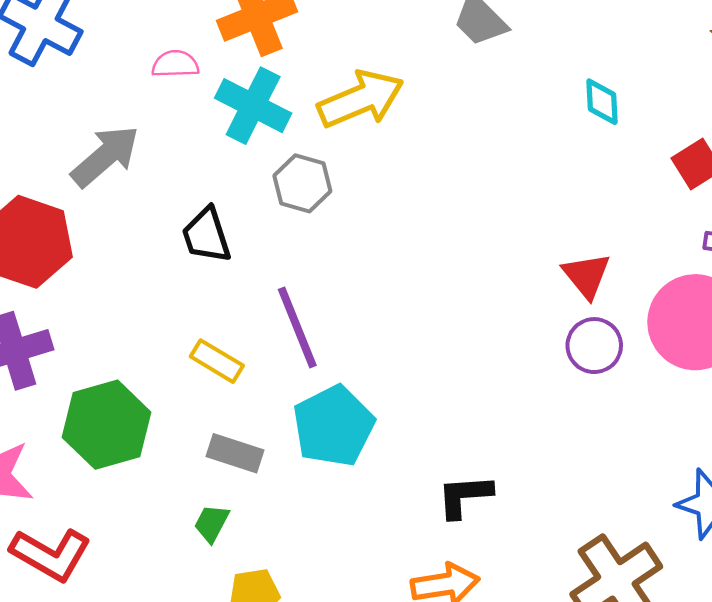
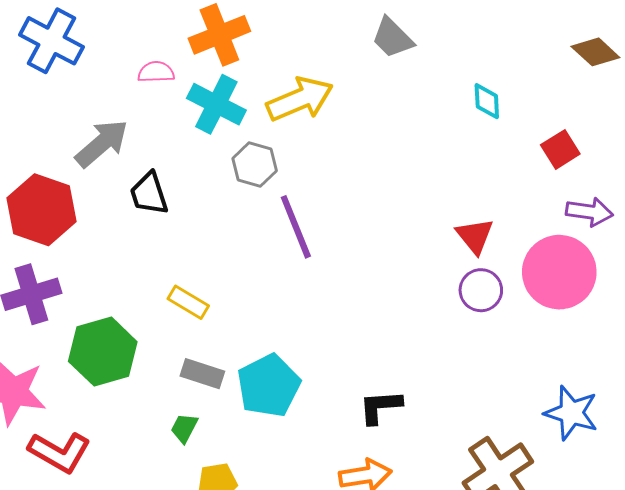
black trapezoid: (206, 235) -> (149, 194), moved
purple line: (297, 327) -> (296, 227), moved
cyan pentagon: (334, 426) -> (269, 386), moved

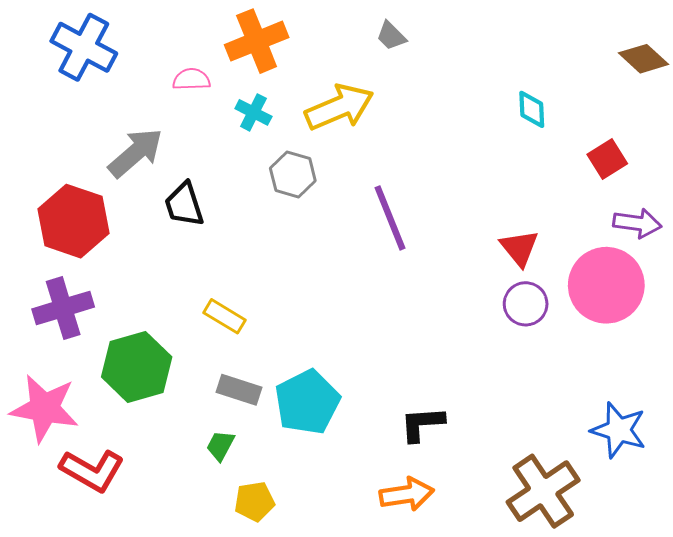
gray trapezoid: (392, 38) -> (391, 36), moved, size x0.7
cyan cross: (216, 104) -> (253, 112), size x0.6
purple line: (296, 227) -> (390, 218), moved

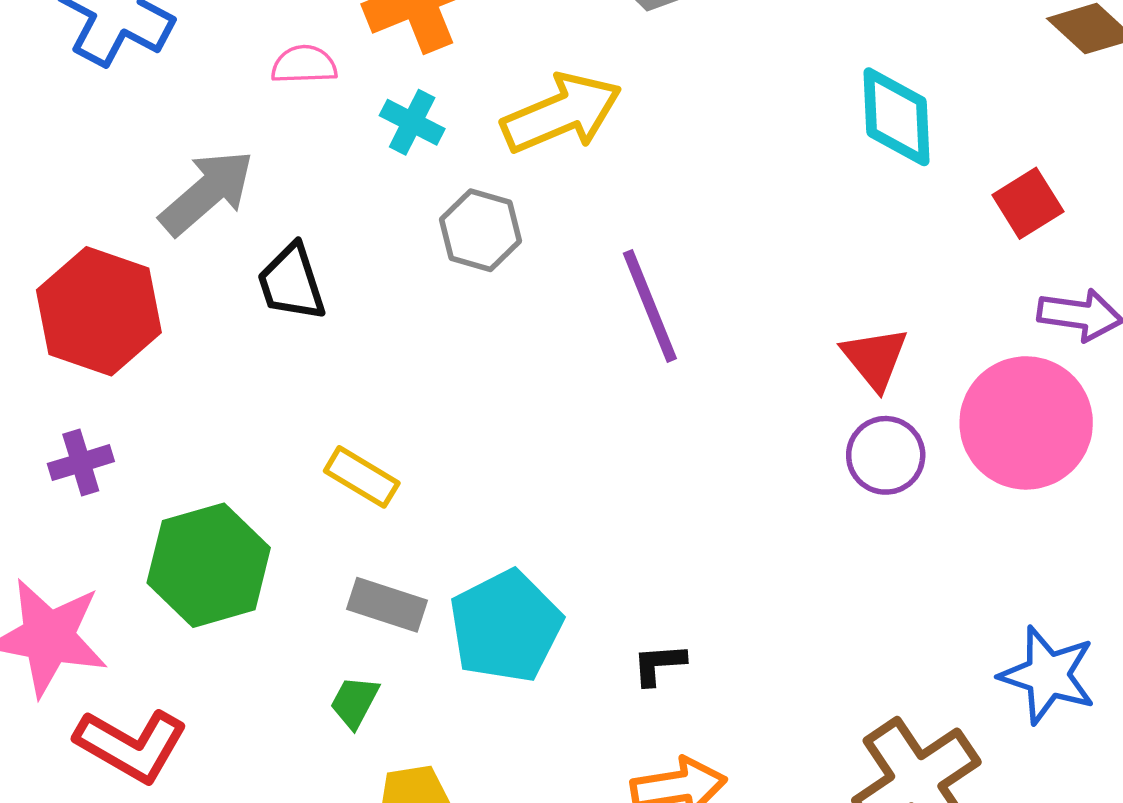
cyan diamond: (532, 109) -> (896, 117), size x1.5
purple cross: (63, 308) -> (81, 463), size x0.6
black L-shape: (422, 424) -> (659, 664), moved, size x0.7

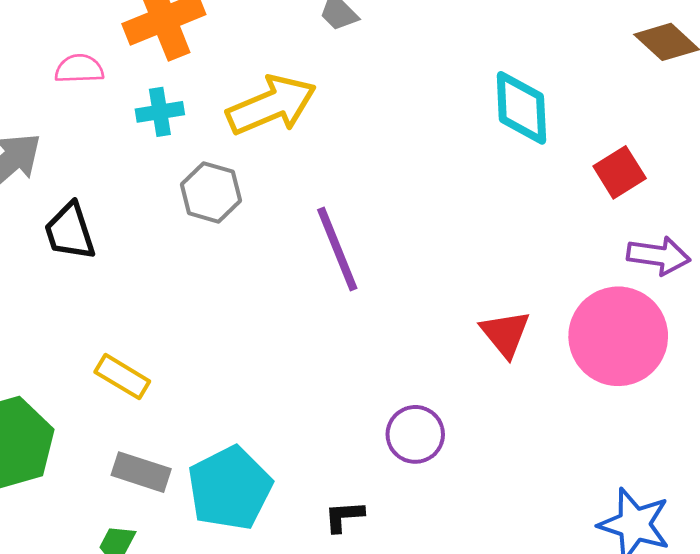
cyan cross: (412, 122) -> (160, 112), turned -36
red triangle: (875, 358) -> (505, 334), moved
purple circle: (886, 455) -> (415, 434), moved

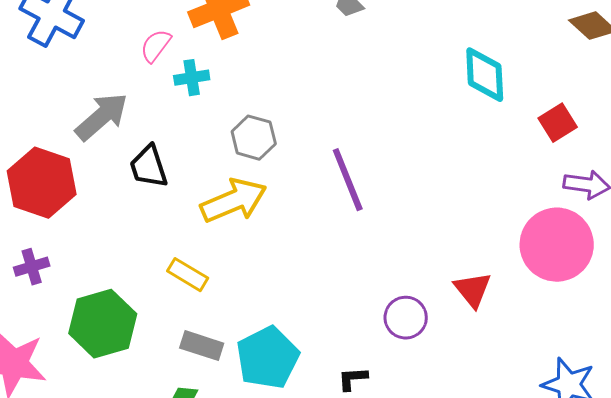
pink semicircle: (79, 69) -> (156, 46), turned -51
yellow arrow: (271, 105) -> (234, 201), moved
cyan cross: (160, 112) -> (192, 78), moved
red triangle: (505, 334) -> (473, 290), moved

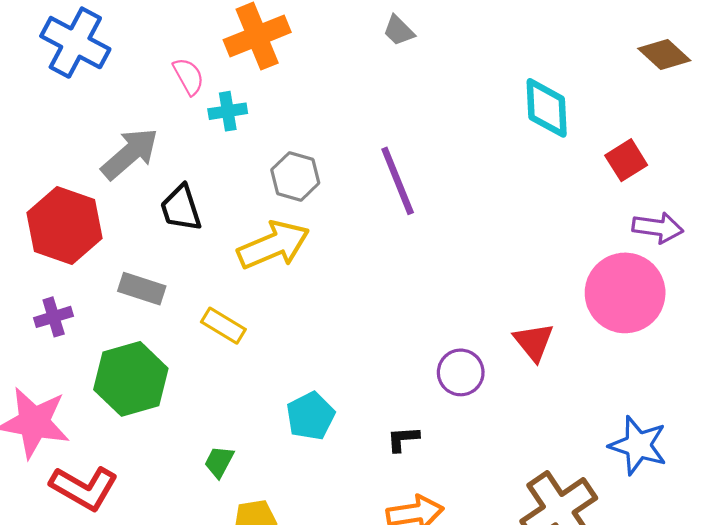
pink semicircle: (156, 46) -> (189, 76), turned 114
purple line: (348, 180) -> (398, 181), moved
gray rectangle: (202, 346) -> (142, 289), moved
cyan pentagon: (268, 358) -> (310, 416), size x0.7

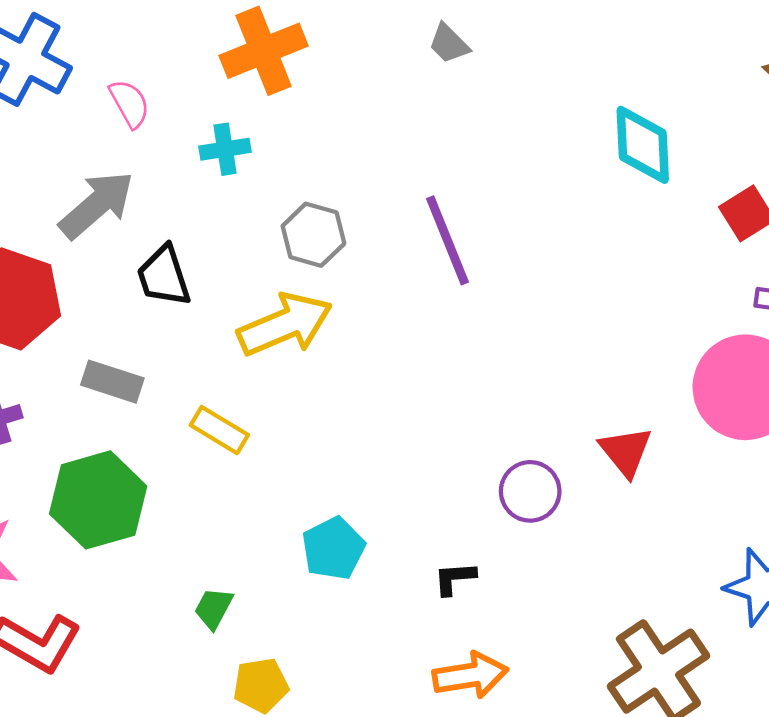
pink semicircle: (189, 76) -> (130, 104), moved

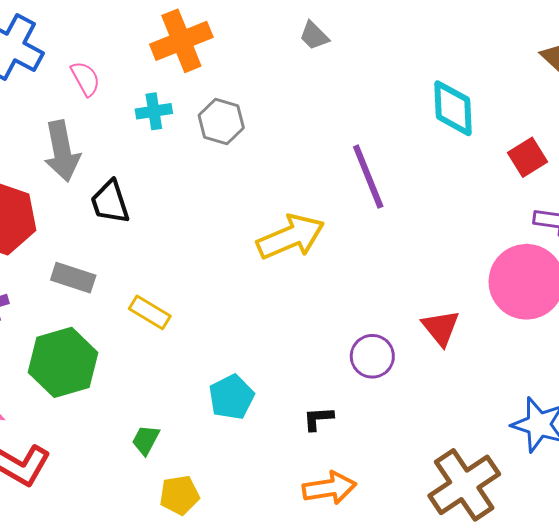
gray arrow: (97, 205) -> (62, 151), turned 120
gray hexagon: (313, 235) -> (221, 121), moved
purple line: (447, 240) -> (368, 177), moved
yellow arrow: (285, 325) -> (291, 237), moved

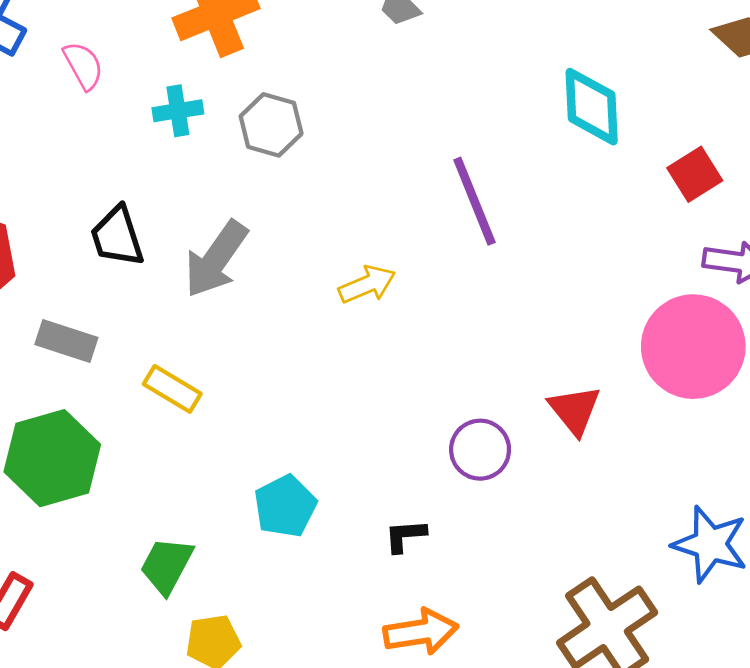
gray arrow: (62, 151) -> (216, 259), moved, turned 46
yellow arrow: (291, 237) -> (367, 284), size x0.6
green trapezoid: (146, 440) -> (167, 565), size x1.4

